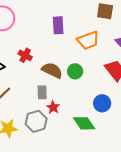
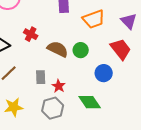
gray rectangle: (42, 92) -> (41, 77), moved
blue circle: (102, 103) -> (104, 73), moved
gray hexagon: (36, 121) -> (53, 108), moved

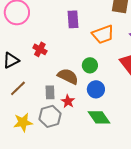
brown semicircle: (58, 49) -> (68, 76), moved
blue circle: (104, 73) -> (96, 89), moved
gray hexagon: (53, 108) -> (50, 116), moved

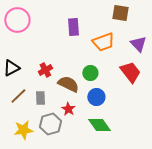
red cross: (40, 49) -> (45, 70), moved, turned 32
gray rectangle: (50, 92) -> (40, 98), moved

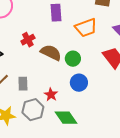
red cross: (45, 70) -> (28, 40), moved
brown semicircle: (68, 84) -> (51, 53), moved
green diamond: (99, 125) -> (66, 118), moved

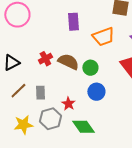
red cross: (28, 40) -> (45, 59), moved

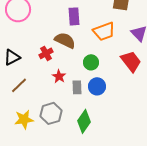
brown semicircle: (68, 62) -> (65, 40), moved
gray rectangle: (40, 93) -> (77, 87), moved
red star: (68, 104) -> (59, 76), moved
green diamond: (83, 127) -> (84, 121), turned 70

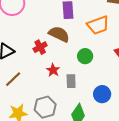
blue circle: (97, 86) -> (102, 94), moved

